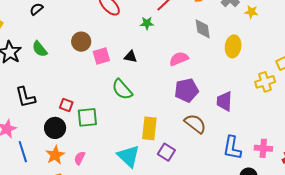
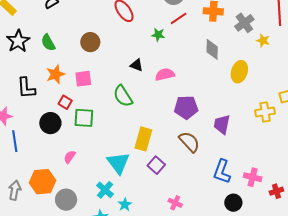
pink square: (101, 56) -> (83, 79), moved
pink semicircle: (179, 59) -> (165, 74), moved
orange star: (55, 155) -> (55, 74), moved

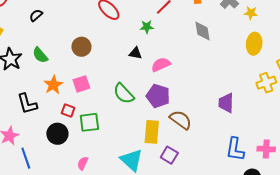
black triangle: (137, 65) -> (135, 53), moved
yellow ellipse: (239, 72) -> (254, 44), moved
purple pentagon: (186, 107) -> (158, 96), moved, turned 30
brown semicircle: (189, 142) -> (181, 120), moved

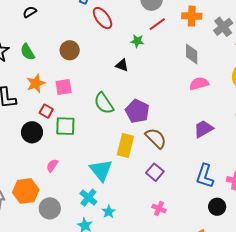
pink semicircle: (161, 65) -> (199, 84), moved
purple trapezoid: (226, 103) -> (203, 129), turned 50
purple square: (169, 155) -> (155, 172), moved

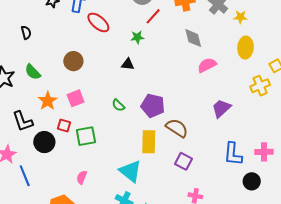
black semicircle: (30, 12) -> (26, 33), turned 120
green semicircle: (104, 103) -> (118, 105), size x0.6
black circle: (32, 132) -> (44, 142), moved

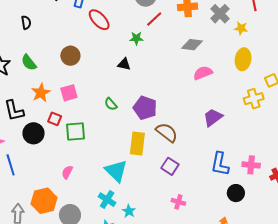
gray diamond: (193, 38) -> (192, 45), turned -75

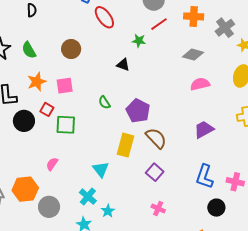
cyan triangle: (116, 171) -> (101, 169), size x0.7

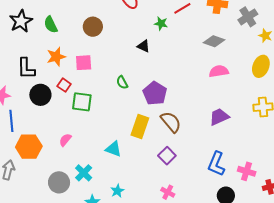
cyan triangle: (101, 169) -> (113, 149), turned -36
orange hexagon: (25, 189) -> (29, 147), moved
cyan cross: (88, 197) -> (84, 173), moved

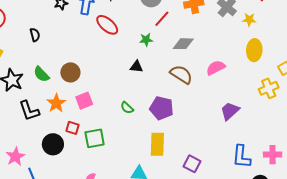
brown circle: (93, 27) -> (70, 72), moved
gray diamond: (214, 41) -> (183, 44), moved
black L-shape: (26, 68) -> (29, 111), moved
brown semicircle: (171, 122) -> (181, 74), moved

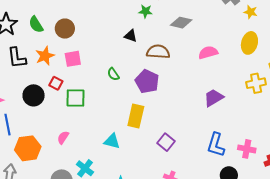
brown semicircle: (181, 74) -> (158, 52), moved, turned -40

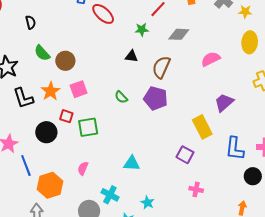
green semicircle: (36, 24) -> (42, 53), moved
brown semicircle: (158, 52) -> (161, 67), turned -60
yellow rectangle: (136, 116) -> (202, 127), moved, turned -30

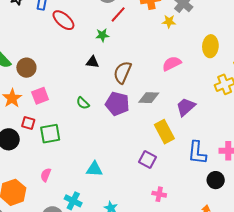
yellow star: (245, 12) -> (169, 21), moved
gray diamond: (179, 34) -> (149, 98), moved

